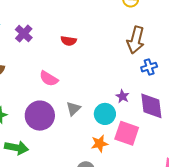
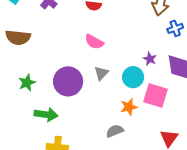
pink semicircle: (49, 79) -> (94, 42), moved

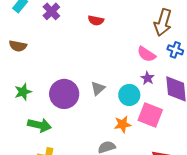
blue cross: (175, 28) -> (175, 50), turned 35
brown semicircle: (18, 37) -> (18, 46), size x0.7
pink semicircle: (94, 42) -> (146, 54), moved

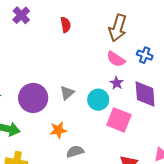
red semicircle: (96, 20) -> (66, 25), turned -112
brown arrow: (163, 22) -> (118, 28), moved
orange star: (123, 124) -> (58, 130), moved

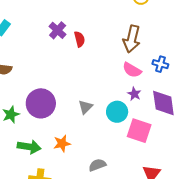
purple cross: (21, 15) -> (58, 30), moved
purple circle: (33, 98) -> (41, 103), moved
orange star: (58, 130) -> (62, 143), moved

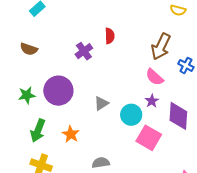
purple cross: (58, 30) -> (84, 51), moved
blue cross: (160, 64) -> (186, 65), moved
orange star: (62, 143) -> (71, 134), turned 30
green arrow: (29, 147) -> (38, 131), turned 90

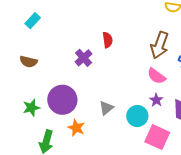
orange star: (71, 134) -> (76, 128), moved

